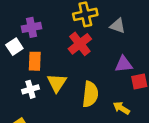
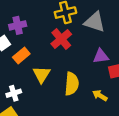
gray triangle: (118, 26) -> (95, 22), size x1.5
orange rectangle: (35, 61) -> (21, 56), turned 49
white cross: (30, 89) -> (14, 93), moved

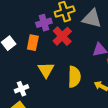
purple cross: (18, 25) -> (44, 23), moved
orange rectangle: (21, 56) -> (33, 43), moved, turned -35

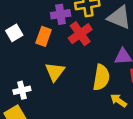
yellow semicircle: (74, 77) -> (101, 77), moved

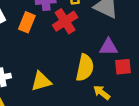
yellow triangle: (55, 72) -> (41, 81), moved, turned 35

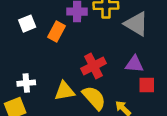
red cross: (65, 21) -> (93, 66), moved
yellow semicircle: (85, 68) -> (94, 98), moved, turned -60

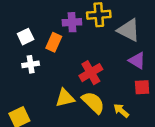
purple triangle: (134, 64) -> (137, 61), moved, turned 30
white cross: (26, 83) -> (31, 64), moved

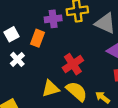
white cross: (31, 64) -> (17, 59), turned -32

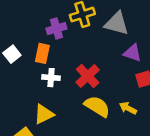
white cross: (17, 59) -> (51, 78), moved, turned -32
yellow triangle: (51, 89) -> (44, 114), moved

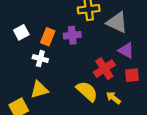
purple cross: (56, 29) -> (72, 35), moved
red cross: (88, 76) -> (104, 69), moved
white cross: (51, 78) -> (40, 59), moved

